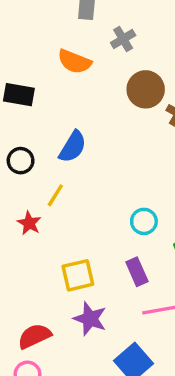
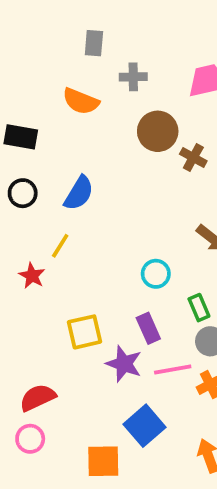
gray cross: (123, 39) -> (133, 77), turned 30
black circle: (21, 161) -> (23, 193), moved
purple star: (90, 319) -> (124, 364), moved

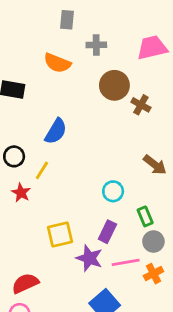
black circle: (23, 193) -> (14, 156), moved
purple rectangle: (148, 328) -> (107, 232), turned 50

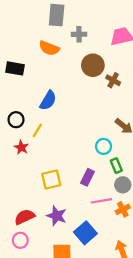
gray rectangle: (67, 20) -> (57, 15), size x1.5
cyan circle: (113, 191) -> (104, 146), moved
purple star: (89, 258) -> (57, 216), moved

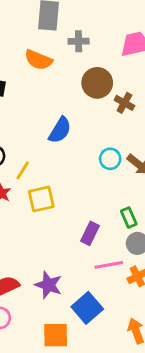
blue semicircle: (48, 100) -> (60, 130), moved
cyan circle: (104, 146) -> (110, 159), moved
yellow square: (51, 179) -> (41, 199), moved

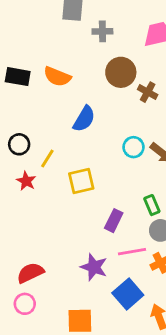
orange semicircle: (38, 60) -> (57, 77), moved
yellow square: (41, 199) -> (81, 181), moved
purple star: (48, 285) -> (94, 267), moved
blue square: (87, 308) -> (128, 294), moved

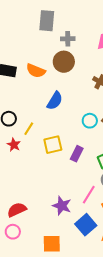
brown circle: (121, 72) -> (64, 62), moved
purple rectangle: (114, 221) -> (77, 154), moved
pink line: (132, 252) -> (89, 195), turned -48

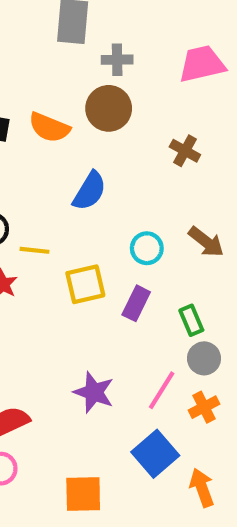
cyan circle: (90, 121) -> (147, 248), moved
yellow line: (29, 129) -> (34, 250), turned 64
purple star: (62, 206) -> (94, 392), moved

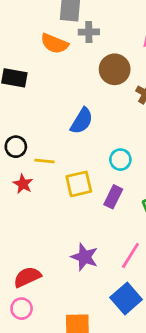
gray cross: (117, 60) -> (89, 32), moved
brown circle: (109, 108) -> (115, 69), moved
orange semicircle: (49, 127) -> (54, 44), moved

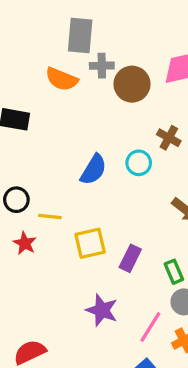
brown circle: (115, 69) -> (132, 84), moved
cyan circle: (120, 160) -> (139, 163), moved
purple star: (85, 257) -> (102, 310), moved

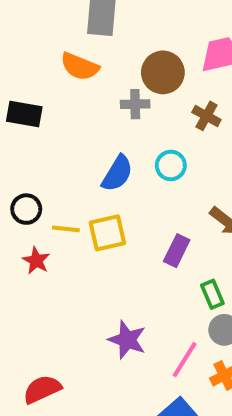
gray cross: (102, 66) -> (135, 104), moved
brown cross: (169, 138) -> (206, 116), moved
yellow square: (90, 243) -> (107, 233), moved
purple rectangle: (130, 258) -> (177, 251), moved

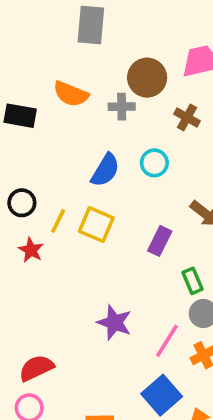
orange semicircle: (80, 66) -> (71, 94), moved
yellow line: (66, 229) -> (58, 221), turned -70
yellow square: (107, 233) -> (96, 225), turned 36

